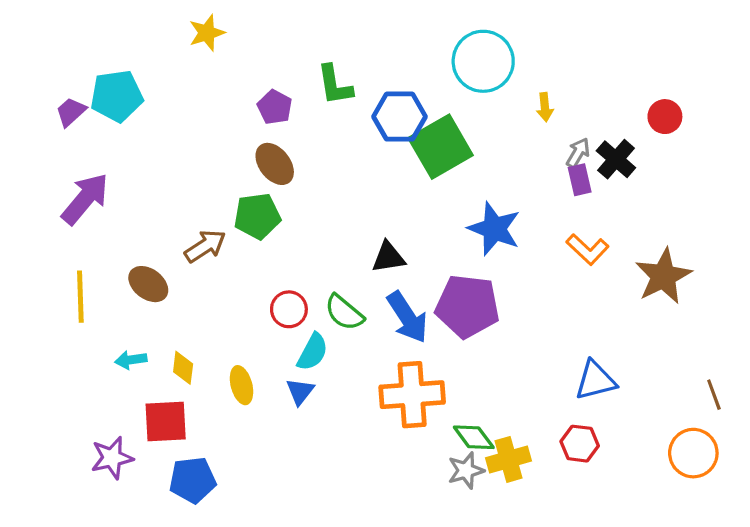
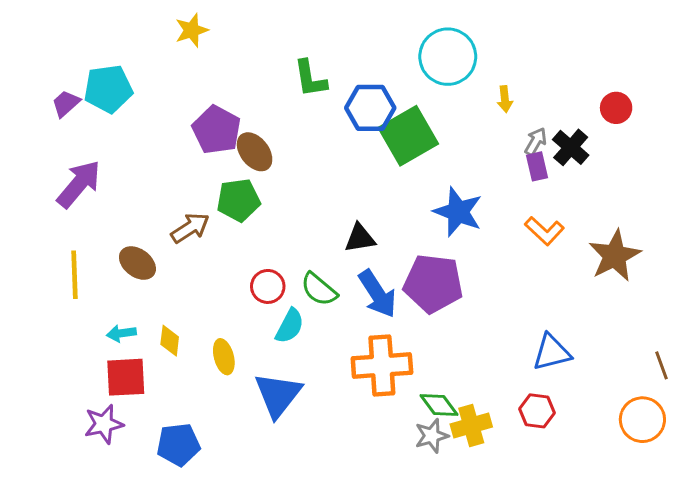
purple pentagon: (275, 107) -> (216, 130), moved, size x1.5
blue triangle: (300, 391) -> (278, 395), moved, size x1.8
red square: (166, 421) -> (126, 377), moved

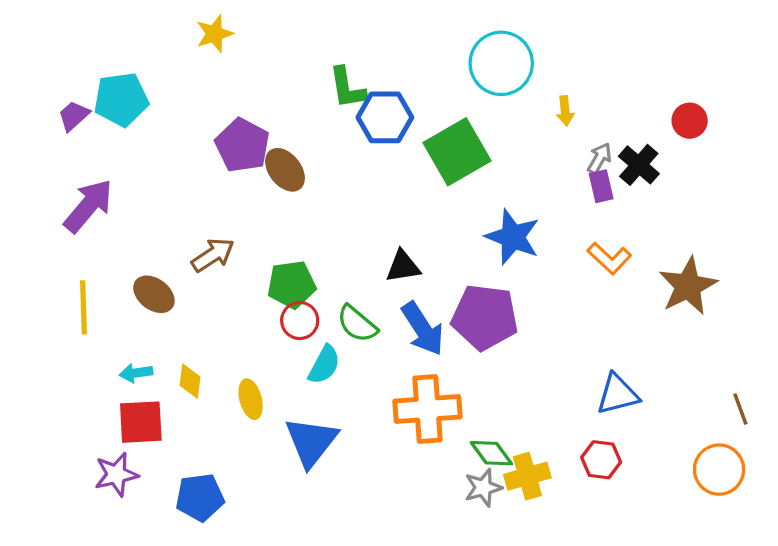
blue hexagon: (370, 108) -> (385, 117), moved
green pentagon: (238, 200) -> (292, 284), moved

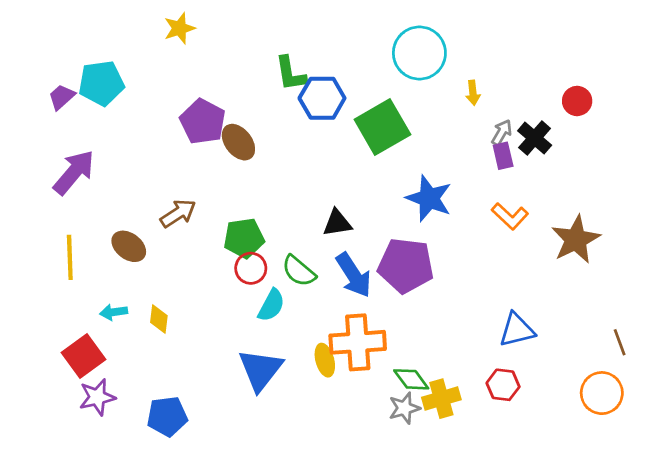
yellow ellipse: (251, 399) -> (325, 360), moved
red square: (141, 422) -> (84, 356), moved, turned -33

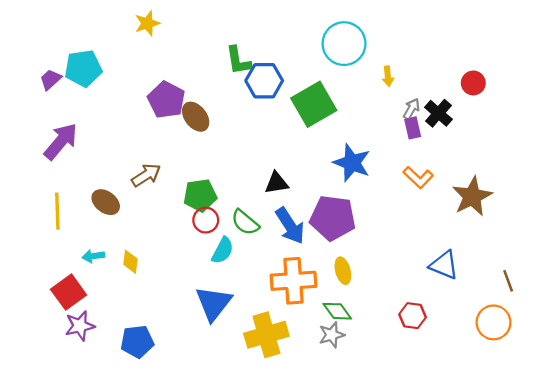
blue triangle: (517, 330) -> (444, 265), moved, turned 36
yellow ellipse: (325, 360) -> (343, 271), moved
yellow cross: (441, 399) -> (266, 335), moved, size x1.4

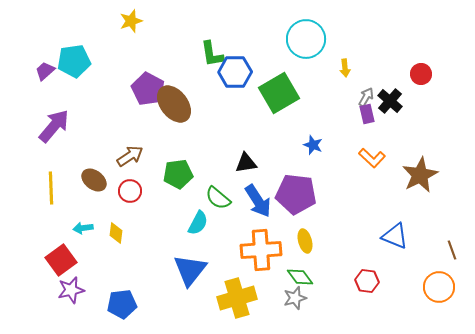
brown ellipse: (196, 117) -> (174, 104), size x1.4
blue star: (352, 163) -> (313, 145), size x0.6
red circle: (206, 220) -> (130, 191), moved

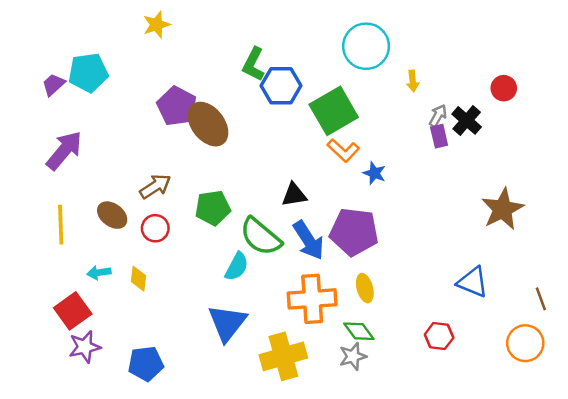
green L-shape: (212, 54) -> (253, 64), turned 36
orange L-shape: (372, 158) -> (343, 150), moved
green semicircle: (218, 198) -> (261, 237), size x1.4

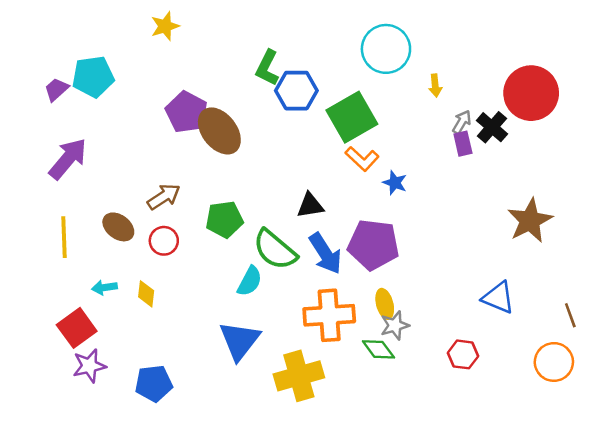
red circle: (504, 88) -> (531, 93), size x2.0
gray star: (353, 356) -> (395, 325), moved

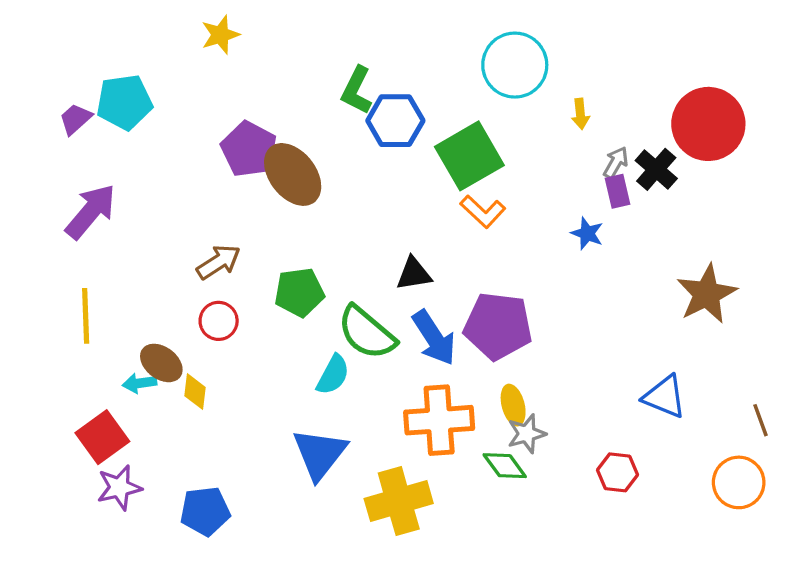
blue star: (395, 183) -> (587, 233), moved
brown ellipse: (118, 227) -> (161, 363), moved

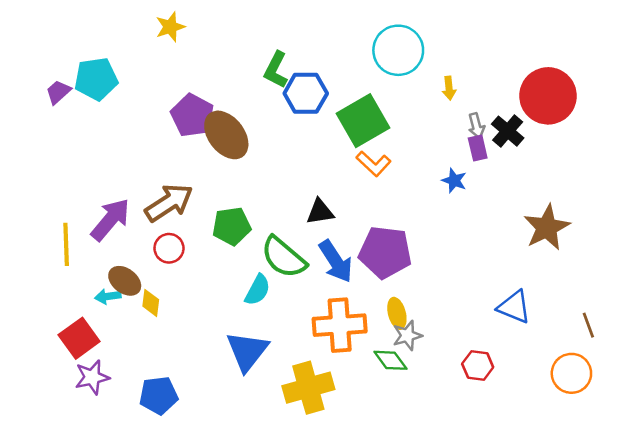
gray arrow: (616, 163) -> (476, 126), turned 135
purple arrow: (91, 211) -> (110, 220), moved
brown arrow: (219, 262) -> (169, 203), size x1.4

